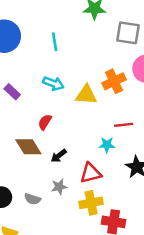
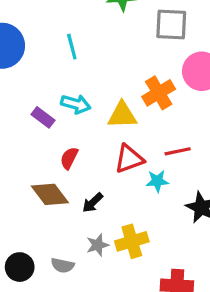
purple rectangle: (12, 92) -> (43, 117), moved
red triangle: (91, 173) -> (129, 159), moved
yellow cross: (91, 203) -> (132, 241), moved

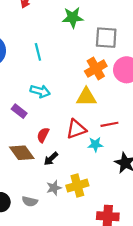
orange cross: (159, 93) -> (96, 69), moved
yellow triangle: (122, 115) -> (86, 97), moved
purple rectangle: (43, 117) -> (19, 111), moved
red semicircle: (69, 158) -> (43, 135), moved

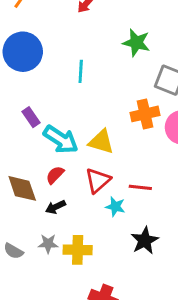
cyan arrow: (40, 91) -> (61, 139), moved, size x1.4
yellow triangle: (86, 97) -> (101, 142), moved
purple rectangle: (19, 111) -> (31, 117), moved
red triangle: (76, 129) -> (98, 180), turned -40

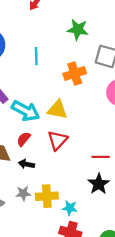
orange cross: (145, 114) -> (75, 73), moved
red line: (140, 187) -> (101, 157), moved
black arrow: (56, 207) -> (26, 164), turned 42
cyan star: (115, 207) -> (70, 208), moved

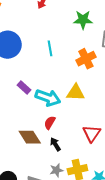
red triangle: (58, 140) -> (92, 133), moved
black arrow: (26, 164) -> (55, 144), turned 56

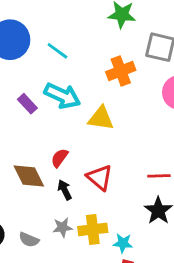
cyan line: (50, 48) -> (57, 51), moved, turned -49
cyan arrow: (48, 98) -> (62, 96), moved
red triangle: (92, 133) -> (100, 178), moved, turned -30

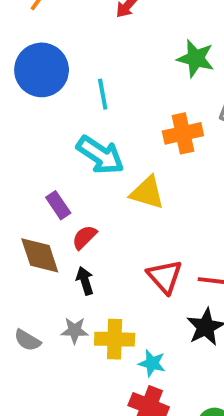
cyan line: (57, 51) -> (103, 94), turned 35
purple rectangle: (27, 104) -> (58, 205), moved
red triangle: (100, 178) -> (165, 277), moved

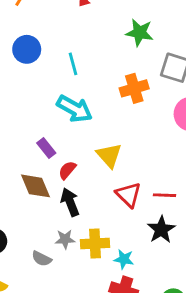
blue circle: (42, 70) -> (27, 49), size x0.7
yellow triangle: (147, 193) -> (109, 155), moved, turned 36
black arrow: (85, 281) -> (70, 202), size x1.4
gray semicircle: (27, 340) -> (42, 259), moved

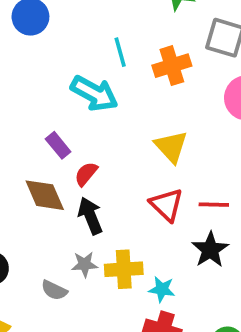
cyan line: (73, 64) -> (120, 52), moved
yellow triangle: (109, 155) -> (171, 147), moved

